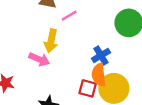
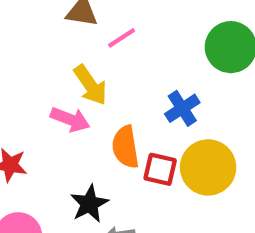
yellow arrow: (51, 41) -> (90, 85), turned -45
orange semicircle: (99, 75) -> (125, 147), moved

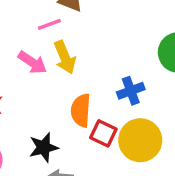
pink line: (122, 38) -> (49, 24), moved
pink arrow: (70, 119) -> (32, 62), moved

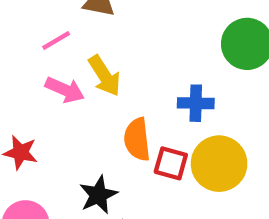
pink line: (49, 24) -> (56, 41), moved
blue cross: (131, 91) -> (196, 103), turned 32

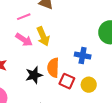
yellow circle: (219, 164) -> (89, 85), size x0.6
black star: (98, 195) -> (34, 75), moved

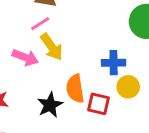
pink line: (24, 17) -> (40, 24), moved
yellow circle: (89, 85) -> (128, 87), moved

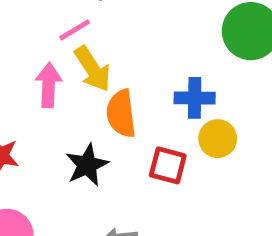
pink arrow: (25, 57) -> (48, 85), turned -110
orange semicircle: (75, 89) -> (121, 114), moved

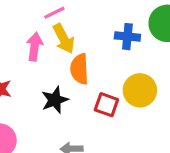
blue cross: (195, 98) -> (127, 37), moved
yellow circle: (218, 139) -> (140, 90), size x1.4

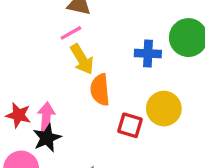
pink arrow: (35, 47) -> (46, 117), moved
black star: (55, 100) -> (47, 138), moved

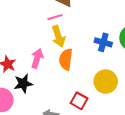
pink arrow: (46, 117) -> (37, 58), moved
red square: (130, 125) -> (79, 101), moved

